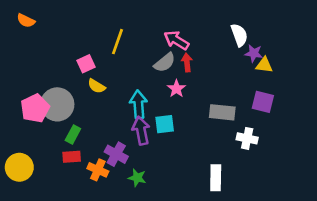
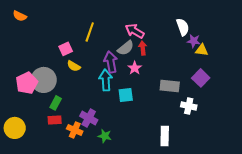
purple square: (263, 102) -> (201, 78), turned 30
purple arrow: (141, 131) -> (111, 62), moved

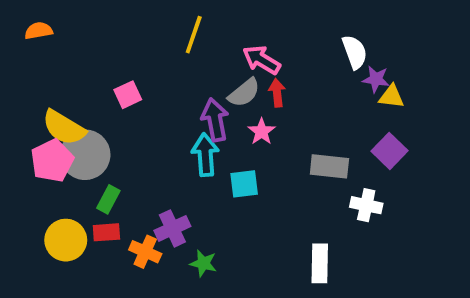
orange semicircle: (20, 16) -> (39, 31), turned 144
yellow line: (90, 32) -> (194, 35), moved
yellow semicircle: (74, 66) -> (64, 128), moved, size x1.6
purple cross: (89, 118) -> (172, 228), turned 36
yellow circle: (15, 128) -> (66, 240), moved

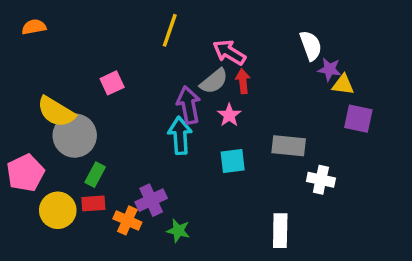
purple square: (389, 151) -> (358, 119), moved, turned -32
pink pentagon: (52, 161) -> (25, 173), moved
cyan square: (244, 184) -> (233, 161), moved

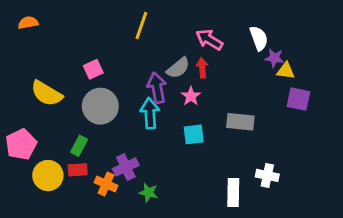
pink arrow: (229, 52) -> (209, 40), moved
gray circle: (75, 136) -> (100, 106), moved
white cross: (321, 180) -> (267, 175), moved

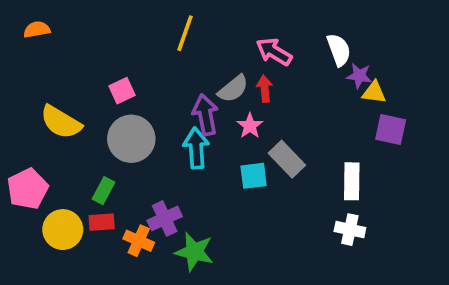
gray rectangle: (240, 122) -> (287, 159), moved, turned 40
green star: (148, 192) -> (194, 252), size x1.5
white rectangle: (233, 192) -> (352, 181), moved

